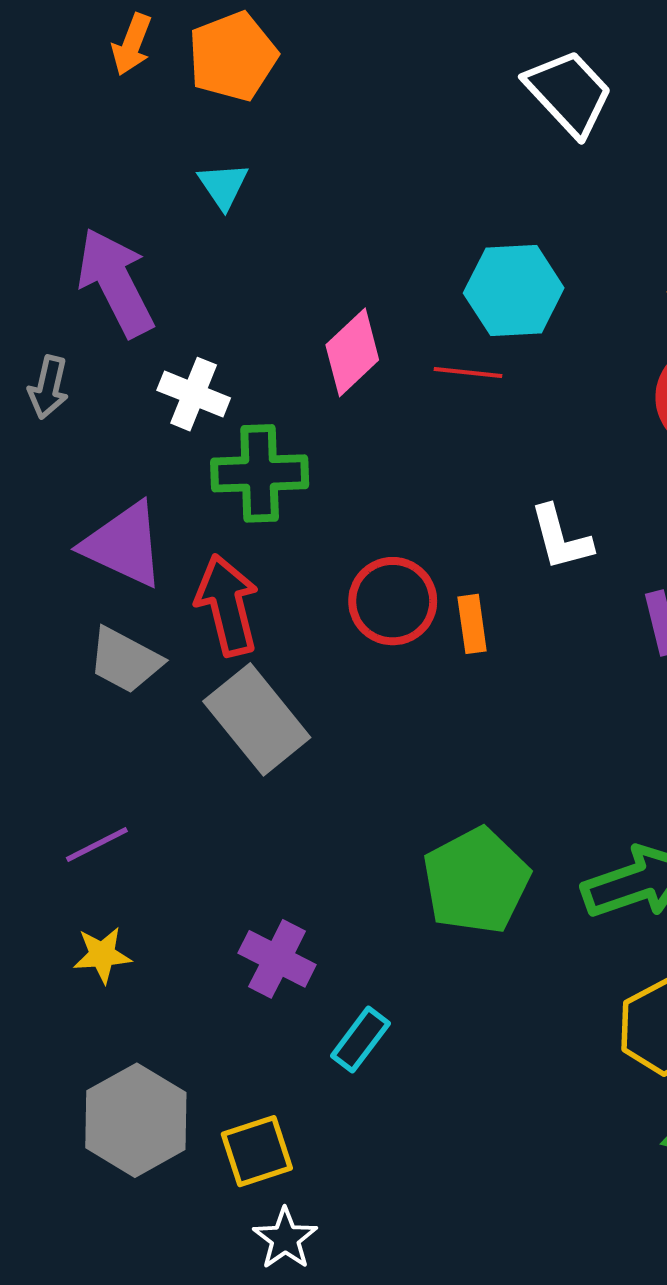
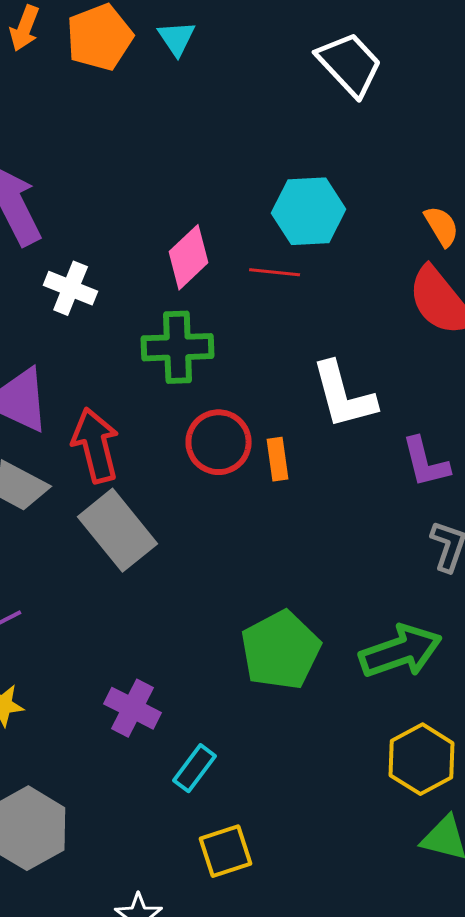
cyan triangle: (223, 186) -> (177, 38), moved
green cross: (260, 473) -> (178, 347), moved
white L-shape: (561, 538) -> (344, 395), size x1.4
yellow square: (257, 1151) -> (226, 851), moved

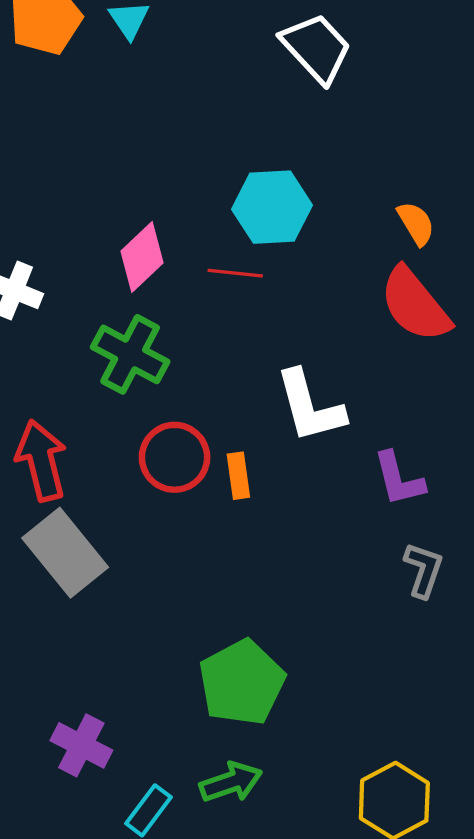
green cross: (178, 347) -> (130, 354), turned 30
green arrow: (401, 651) -> (231, 782), moved, size x0.7

